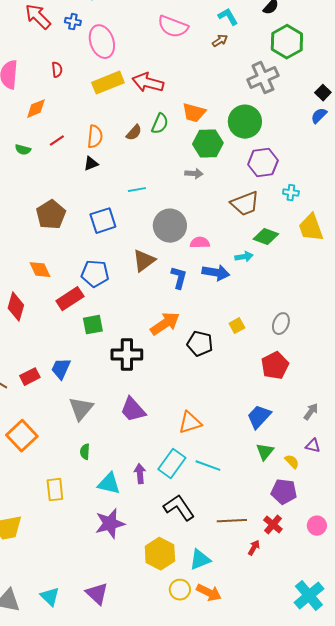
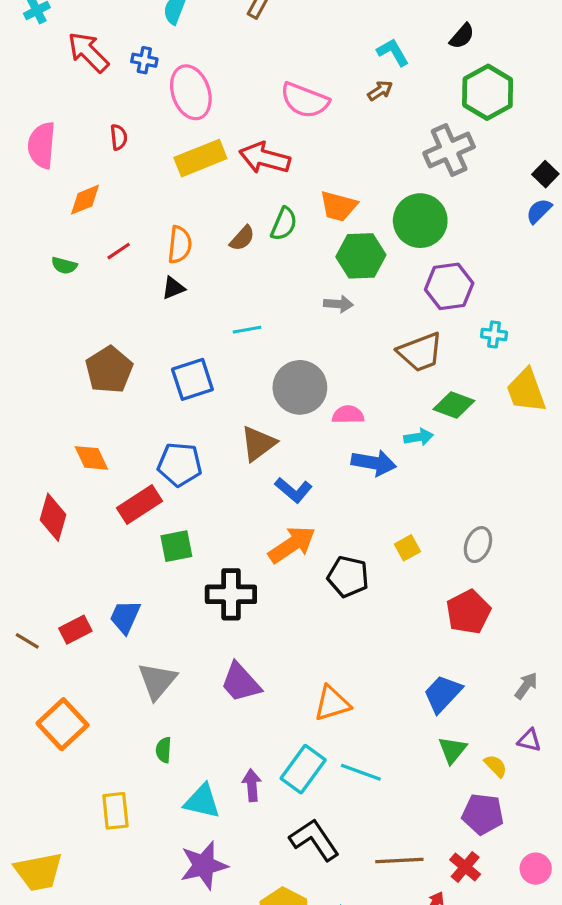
pink semicircle: (173, 27) -> (305, 100), moved
blue L-shape: (179, 278) -> (294, 490), moved, turned 115

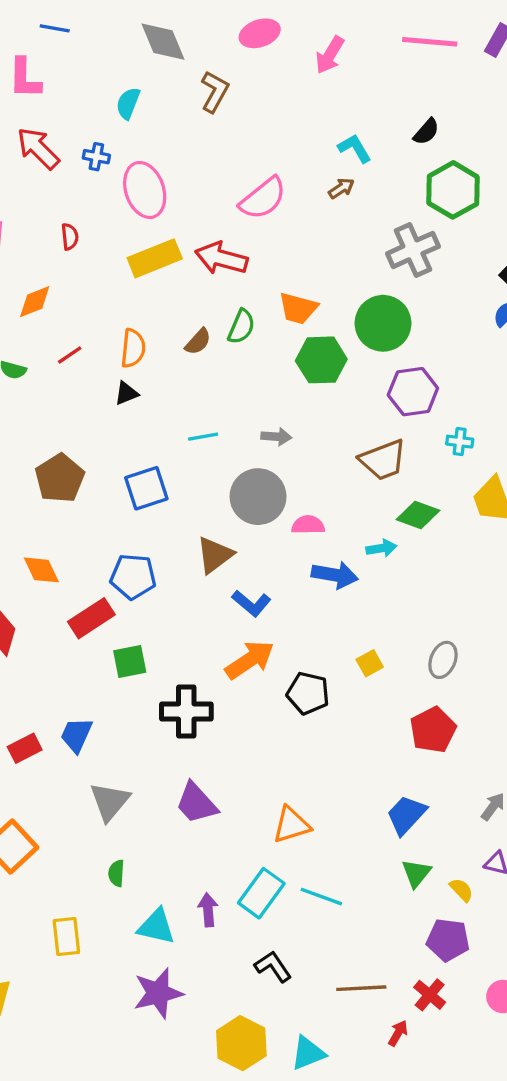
pink semicircle: (305, 100) -> (263, 198), turned -60
gray arrow: (338, 304) -> (276, 437), moved
black L-shape: (314, 840) -> (273, 967), size x0.7

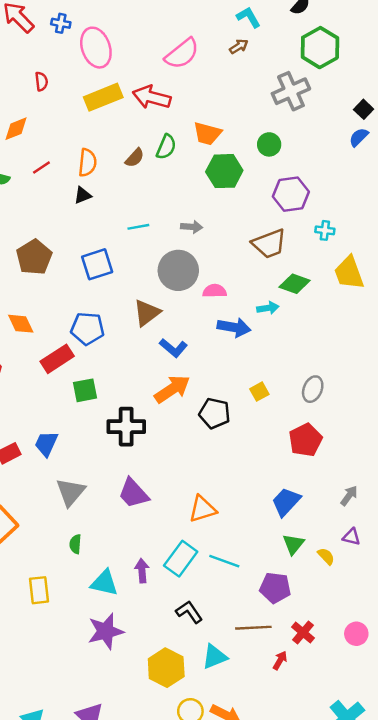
green circle: (383, 323) -> (269, 144), size x0.6
purple pentagon: (448, 940) -> (275, 588), moved
cyan triangle: (308, 1053) -> (215, 657), moved

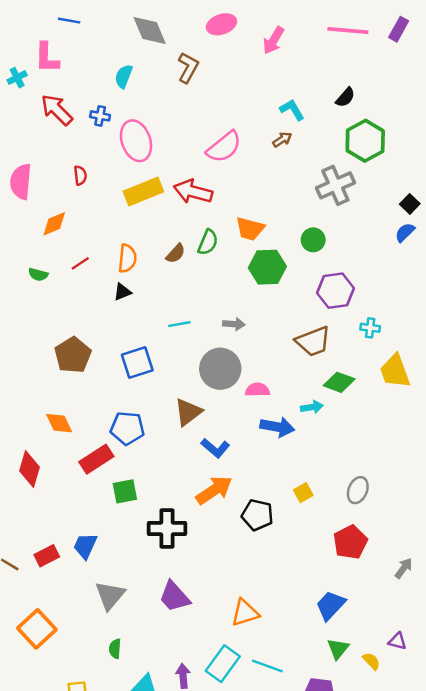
gray arrow: (349, 496) -> (404, 568), moved

